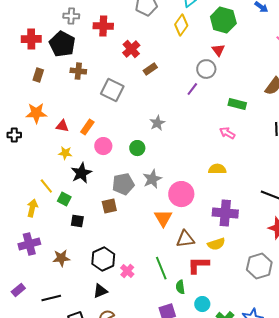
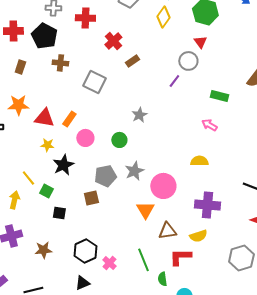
red triangle: (62, 126) -> (44, 118), size x1.5

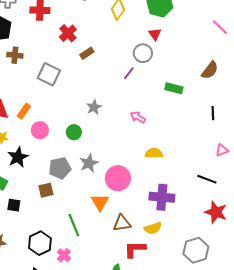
pink arrow: (209, 125) -> (138, 117), moved
green line: (143, 260) -> (74, 225), moved

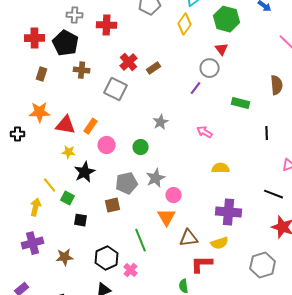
red cross: (68, 33) -> (129, 62), moved
brown semicircle: (210, 70) -> (277, 85), turned -42
black line: (213, 113) -> (267, 133), moved
pink circle: (118, 178) -> (174, 195), moved, size x0.6

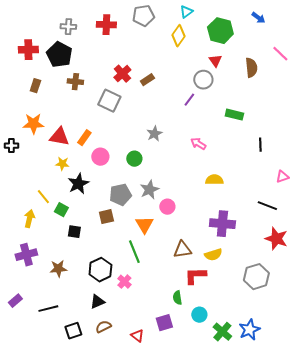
red cross: (107, 25) -> (106, 25), moved
brown semicircle: (277, 85) -> (251, 68), moved
orange triangle: (167, 217) -> (144, 225), moved

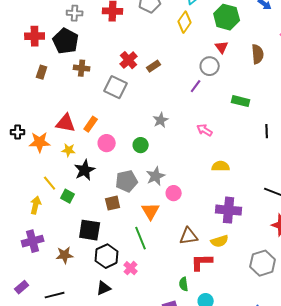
orange star: (33, 124) -> (40, 142), moved
black square: (74, 232) -> (90, 230), moved, size x1.6

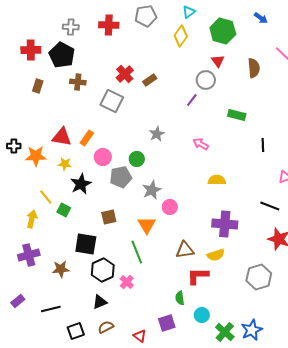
gray pentagon: (127, 181) -> (121, 177), moved

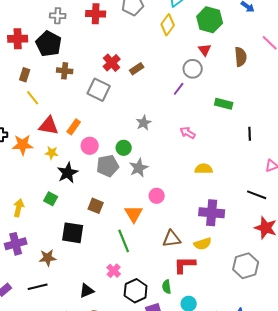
gray star: (152, 190) -> (139, 168), moved
yellow line: (46, 197) -> (33, 98), moved
brown square: (109, 217) -> (96, 206), turned 35
black hexagon: (103, 270) -> (136, 291), moved
black line: (51, 309) -> (38, 287), moved

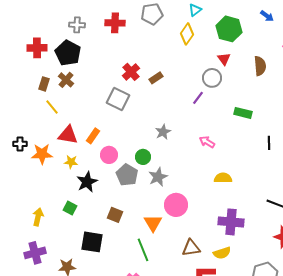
brown cross: (65, 71) -> (66, 80), moved, turned 35
gray pentagon: (108, 166) -> (127, 175), turned -30
pink circle: (157, 196) -> (176, 205), size x1.5

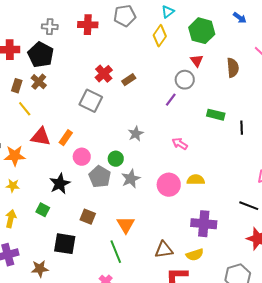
black line: (269, 143) -> (242, 128), moved
yellow star: (71, 162) -> (13, 186), moved
pink circle: (176, 205) -> (169, 185), moved

